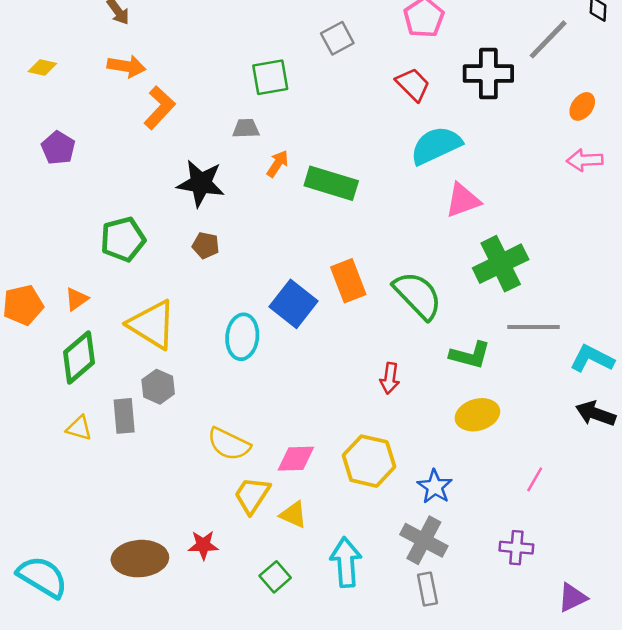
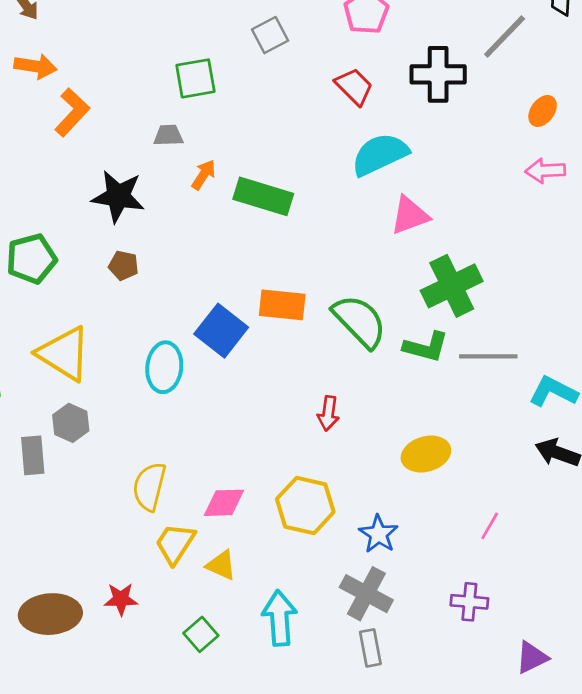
orange rectangle: (348, 281) -> (282, 305), turned -63
green L-shape: (470, 355) -> (426, 347), moved
yellow semicircle: (229, 444) -> (149, 487), turned 78

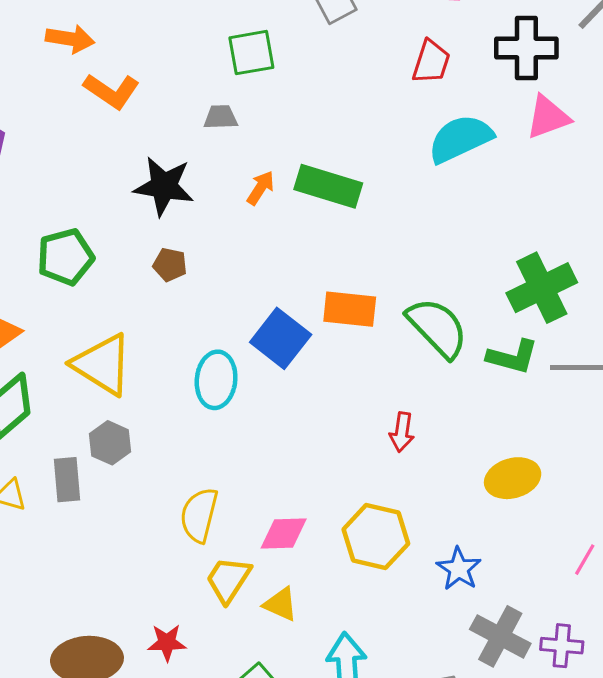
red trapezoid: (354, 87) -> (431, 62), turned 63
orange L-shape: (72, 112) -> (112, 91), turned 81
orange arrow: (204, 175) -> (261, 188), moved
pink triangle: (410, 215) -> (548, 117), moved
gray cross: (366, 594) -> (500, 636), moved

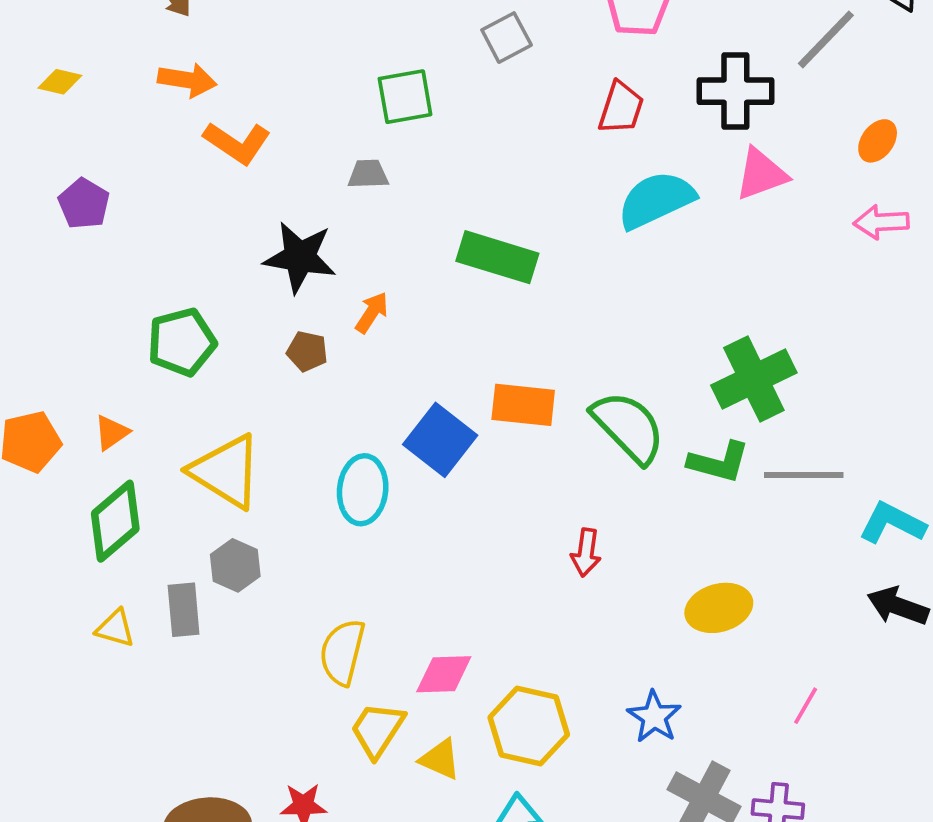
orange arrow: (261, 188) -> (372, 313), moved
yellow hexagon: (376, 537) -> (529, 726), moved

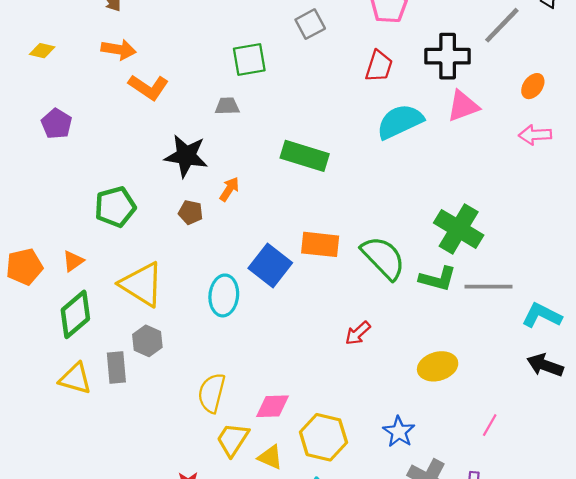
green cross: (754, 379) -> (459, 229), turned -33
red arrow: (586, 553) -> (358, 333), turned 40
yellow triangle: (115, 628) -> (75, 379), size x1.4

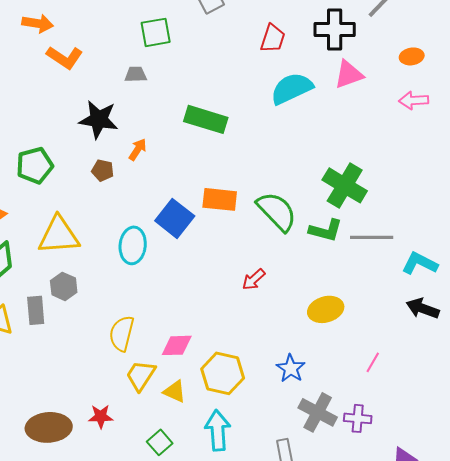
orange ellipse: (533, 86) -> (412, 56), turned 45
yellow triangle: (142, 284) -> (59, 235), turned -36

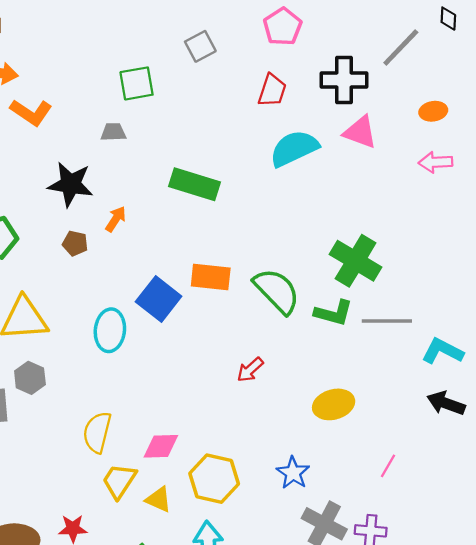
pink triangle: (349, 74) -> (360, 132), turned 40

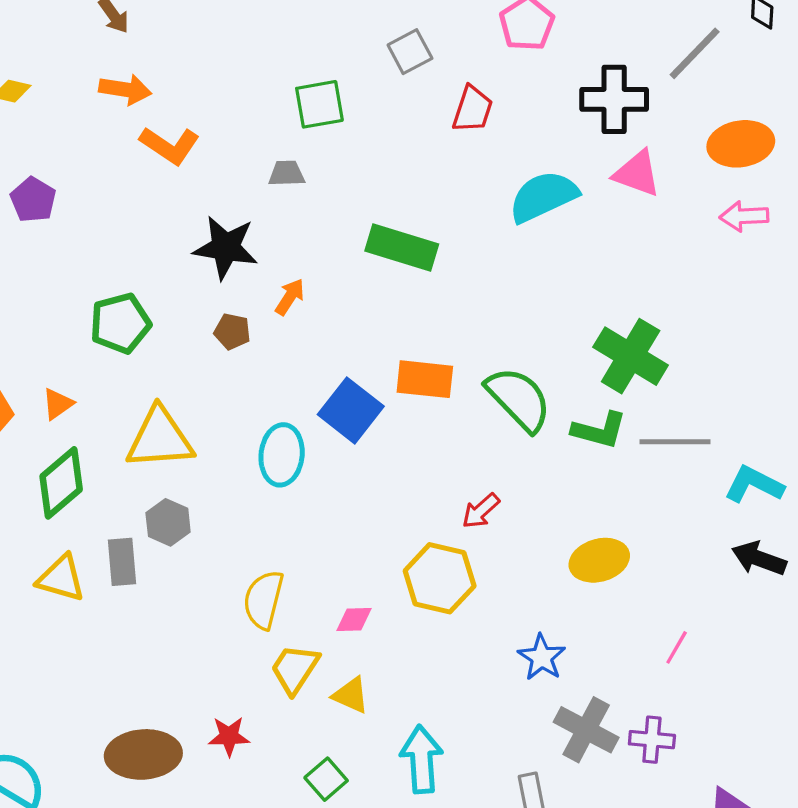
red trapezoid: (272, 90) -> (473, 109), moved
orange ellipse: (433, 111) -> (741, 144), size x1.6
pink diamond: (161, 446) -> (354, 619), size x0.7
yellow hexagon: (214, 479) -> (440, 578), moved

